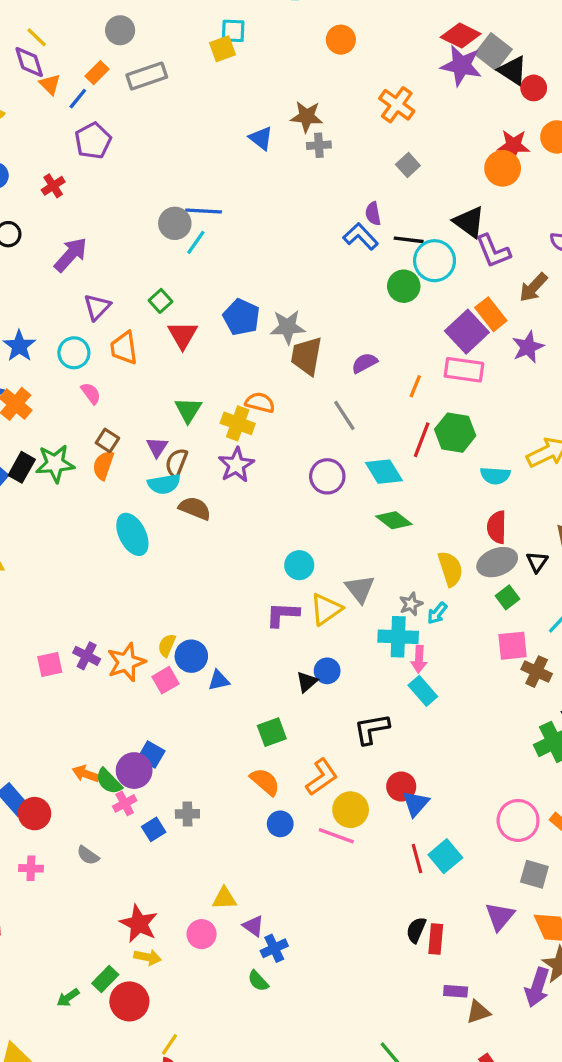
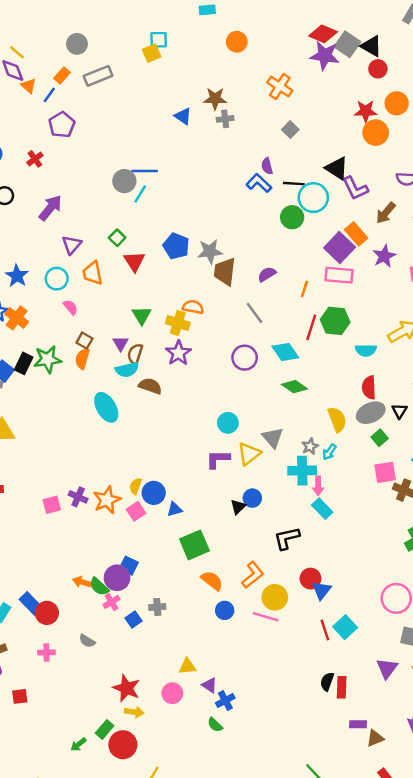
black triangle: (513, 71) -> (371, 46), moved
orange circle: (503, 168) -> (376, 133), moved
green square: (272, 732) -> (194, 545), moved, size x1.4

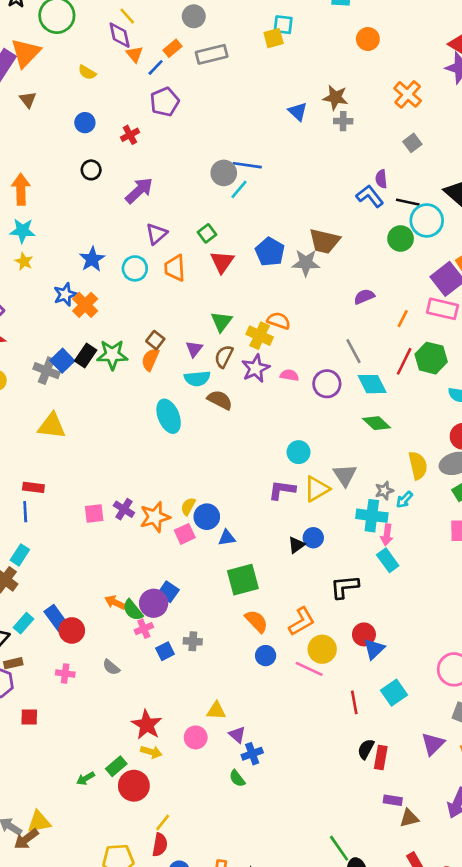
brown trapezoid: (225, 272) -> (324, 241), moved, turned -92
pink semicircle: (70, 307) -> (289, 375), moved, turned -49
gray line: (254, 313) -> (353, 351), moved
brown semicircle: (135, 354) -> (224, 356), moved
red line: (325, 630) -> (354, 702), moved

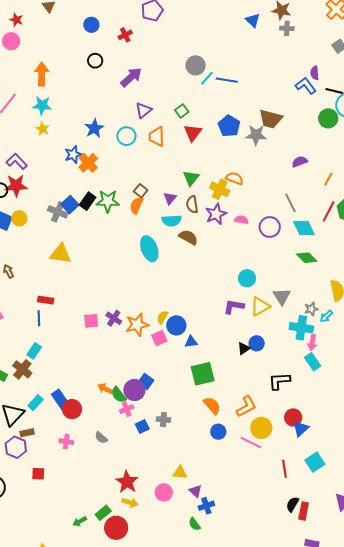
blue line: (247, 165) -> (227, 80), moved
brown semicircle: (224, 356) -> (192, 204), turned -36

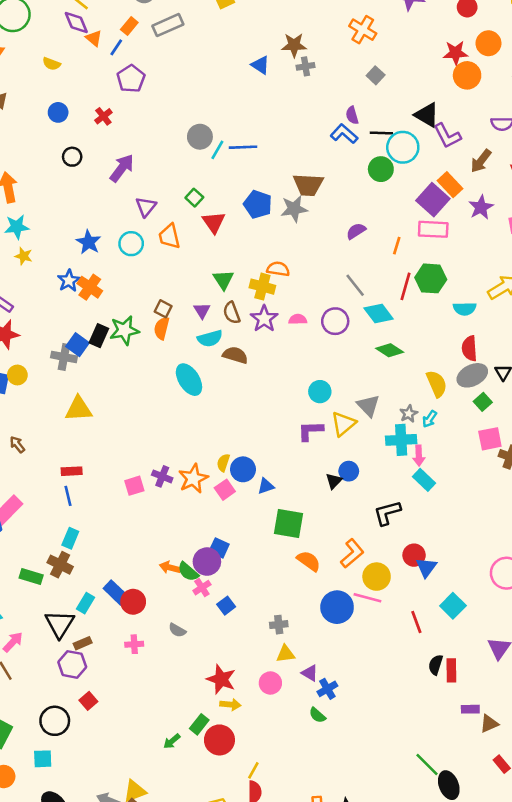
green square: (203, 374) -> (289, 523), turned 35
gray cross: (163, 420) -> (279, 625), moved
blue circle: (218, 432) -> (337, 607), moved, size x1.6
red square: (38, 474) -> (88, 701), moved, turned -32

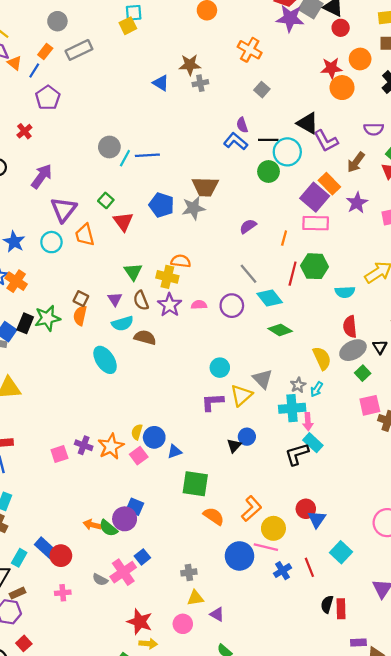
purple triangle: (146, 207) -> (64, 209), size x1.4
black L-shape: (387, 513) -> (297, 454), moved
pink cross: (202, 588) -> (123, 572), moved, size x1.6
blue cross: (327, 689) -> (283, 571), moved

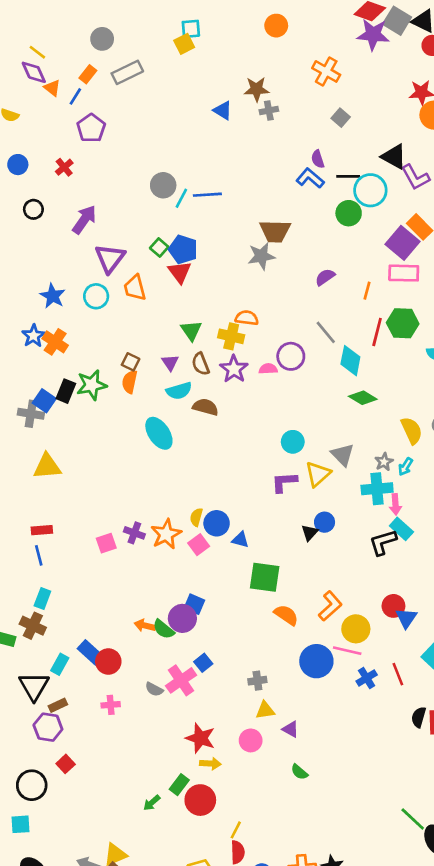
blue pentagon: (162, 205) -> (183, 249), moved
cyan diamond: (270, 298) -> (350, 361), turned 50
purple circle: (232, 306) -> (291, 356), moved
blue triangle: (175, 452) -> (240, 540), turned 35

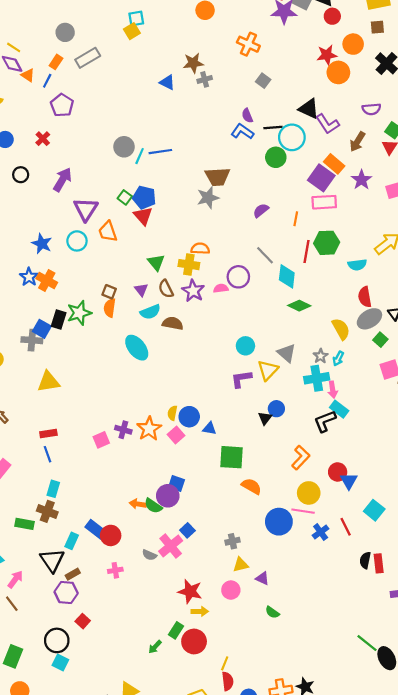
orange L-shape: (330, 606) -> (301, 458), moved
cyan square: (21, 824) -> (60, 663), moved, turned 35

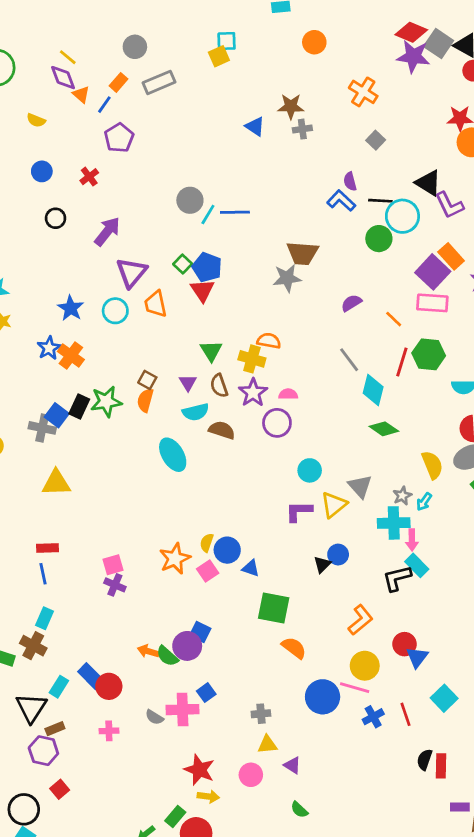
orange line: (296, 219) -> (394, 319), turned -64
purple circle: (238, 277) -> (277, 423), moved
purple cross: (123, 430) -> (115, 585), moved
pink cross: (171, 546) -> (183, 710), turned 30

